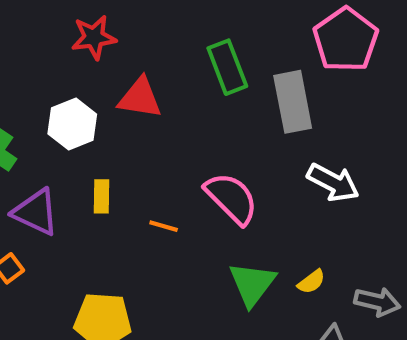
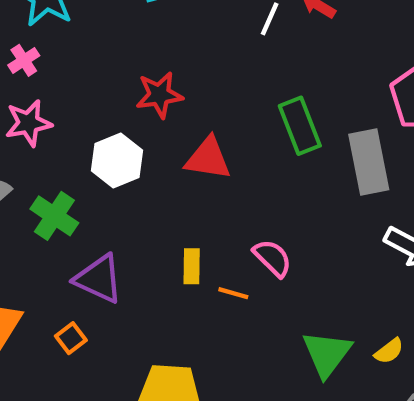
white hexagon: (72, 124) -> (117, 160), moved
yellow rectangle: (102, 196) -> (192, 266), moved
pink semicircle: (232, 198) -> (273, 258), moved, size x0.7

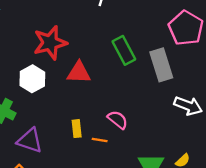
red star: (159, 95) -> (50, 43), size x1.4

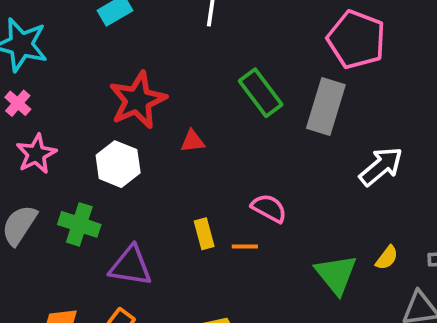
gray rectangle: (161, 65) -> (326, 107), turned 44
red triangle: (79, 72) -> (193, 141), size x0.6
white arrow: (188, 106) -> (381, 166), turned -52

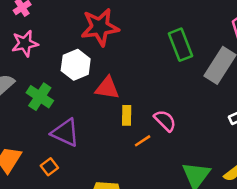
red triangle: (193, 141) -> (107, 88), moved, size x1.5
yellow rectangle: (204, 234) -> (127, 115), moved
orange line: (245, 246) -> (143, 141), turned -49

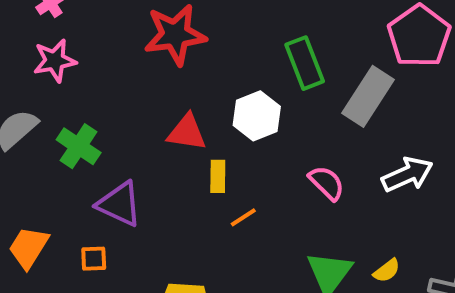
white hexagon: (76, 65) -> (257, 116), moved
pink semicircle: (165, 121) -> (327, 183), moved
orange square: (49, 167) -> (94, 259), turned 35

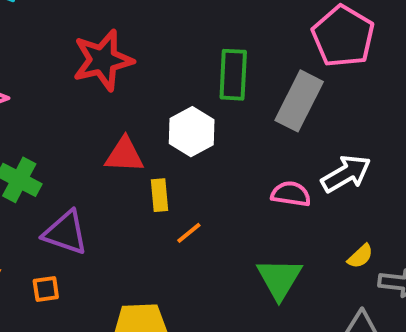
green rectangle: (305, 63) -> (233, 75), turned 30
pink semicircle: (327, 183) -> (291, 194), moved, turned -30
yellow semicircle: (387, 271) -> (360, 256), moved

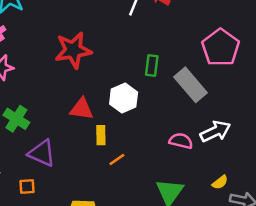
green rectangle: (233, 75) -> (152, 66), size x0.7
gray rectangle: (299, 101) -> (190, 85), turned -72

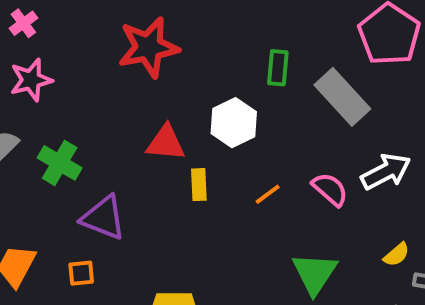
pink semicircle: (181, 141) -> (330, 189), turned 30
orange line: (117, 160) -> (268, 194), moved

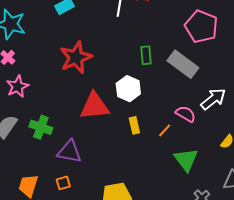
red triangle: (166, 143) -> (95, 106), size x1.4
yellow rectangle: (199, 185) -> (134, 125), moved
orange line: (268, 194) -> (165, 130), moved

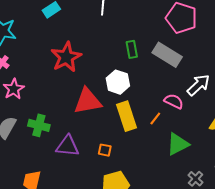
yellow rectangle: (134, 125) -> (127, 116), size x1.8
green triangle: (186, 160) -> (178, 144), turned 45
orange square: (63, 183) -> (105, 150), moved, turned 32

